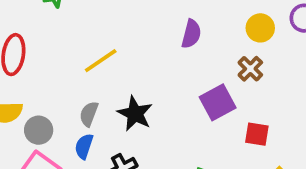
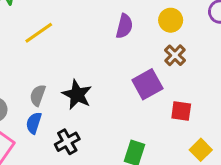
yellow circle: (260, 28) -> (171, 20), moved
yellow line: (101, 61) -> (39, 33), moved

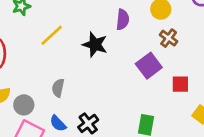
black star: (77, 95) -> (95, 45), moved
blue semicircle: (34, 123) -> (58, 123), moved, turned -54

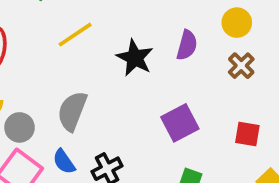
purple semicircle: (123, 20) -> (187, 45), moved
purple square: (149, 66) -> (180, 123), moved
gray semicircle: (58, 88) -> (72, 111), size x1.5

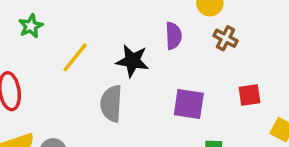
gray semicircle: (72, 111) -> (111, 104), moved
purple square: (180, 123) -> (189, 104), turned -36

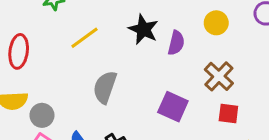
brown cross: (226, 38) -> (219, 76), moved, size x1.4
black star: (132, 61) -> (143, 29), moved

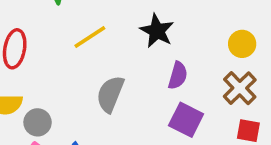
yellow circle: (216, 23) -> (242, 44), moved
purple semicircle: (176, 43) -> (178, 75), moved

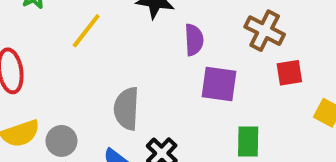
gray semicircle: (110, 94) -> (127, 109), moved

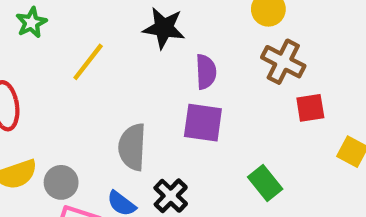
purple square: (219, 84) -> (203, 123), moved
green rectangle: (248, 141) -> (265, 183), turned -40

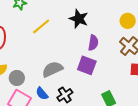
gray semicircle: (132, 147) -> (52, 69), turned 50

